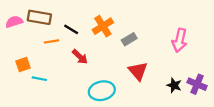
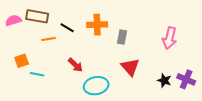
orange cross: (103, 26) -> (97, 25), turned 30
gray rectangle: (129, 39) -> (122, 37), turned -48
red arrow: (80, 57) -> (75, 65), moved

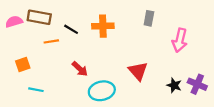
gray rectangle: (122, 37) -> (149, 18), moved
cyan line: (37, 74) -> (36, 90), moved

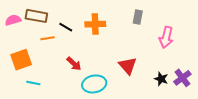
orange square: (23, 64) -> (21, 60), size x1.5
purple cross: (197, 84) -> (182, 78), turned 30

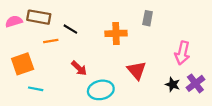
orange cross: (95, 24) -> (116, 33), moved
pink arrow: (166, 37) -> (182, 53), moved

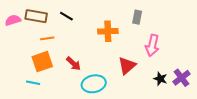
black line: (70, 29) -> (66, 16), moved
pink arrow: (182, 53) -> (152, 45), moved
orange square: (23, 64) -> (42, 62), moved
red triangle: (137, 70) -> (127, 66), turned 30

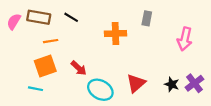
pink semicircle: (13, 20) -> (14, 22), turned -42
pink arrow: (152, 45) -> (185, 39), moved
red triangle: (127, 66) -> (136, 83), moved
cyan ellipse: (94, 84) -> (100, 90), turned 40

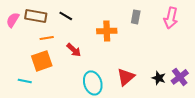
pink arrow: (185, 39) -> (171, 18), moved
red arrow: (79, 68) -> (74, 50), moved
cyan line: (35, 89) -> (25, 81), moved
cyan ellipse: (100, 90) -> (93, 83), turned 45

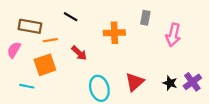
brown rectangle: (36, 16) -> (30, 26), moved
pink arrow: (171, 18) -> (173, 35), moved
pink semicircle: (13, 20) -> (14, 50), moved

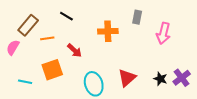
brown rectangle: (30, 26) -> (28, 25), turned -60
orange square: (45, 65) -> (52, 70), moved

